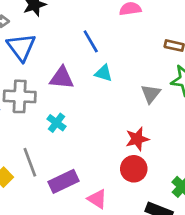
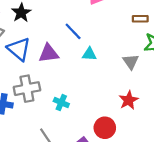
purple triangle: (62, 78) -> (49, 53), moved
red circle: (134, 169) -> (105, 128), moved

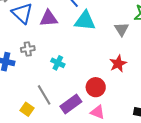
cyan triangle: (89, 54) -> (85, 21), size x1.6
gray cross: (27, 89) -> (28, 49), size x0.6

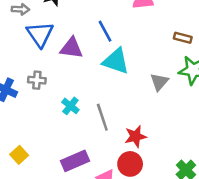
red star: (118, 64) -> (136, 136), moved
red circle: (96, 87) -> (130, 164), moved
gray line: (44, 95) -> (102, 117), moved

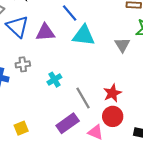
cyan cross: (70, 106) -> (54, 80), turned 32
gray line: (102, 117) -> (83, 98), moved
yellow square: (19, 155) -> (21, 128), turned 32

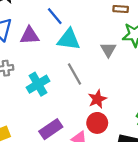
cyan cross: (54, 80) -> (38, 84), size x1.5
gray line: (83, 98) -> (75, 74), moved

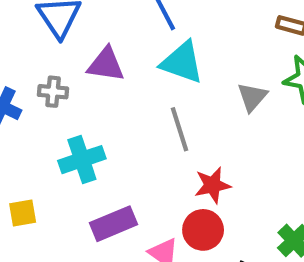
purple triangle: (29, 36) -> (106, 65), moved
cyan cross: (38, 84) -> (82, 160), moved

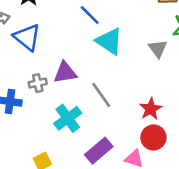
cyan triangle: (182, 62) -> (109, 41), turned 32
purple triangle: (106, 65) -> (65, 73), moved
gray line: (180, 129) -> (101, 95), moved

